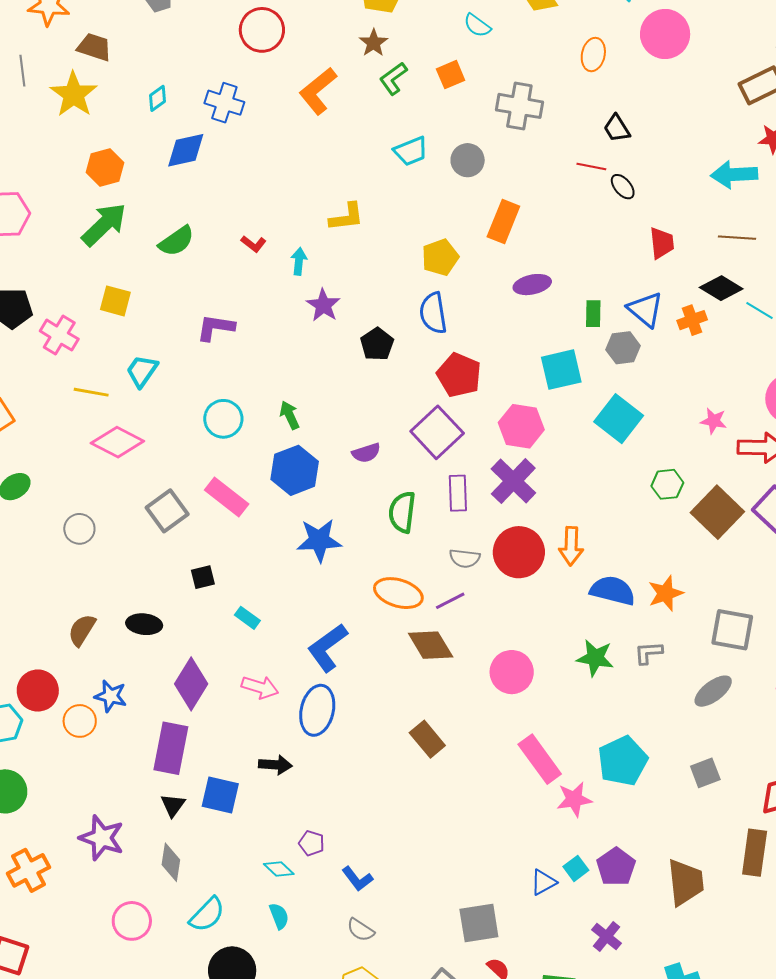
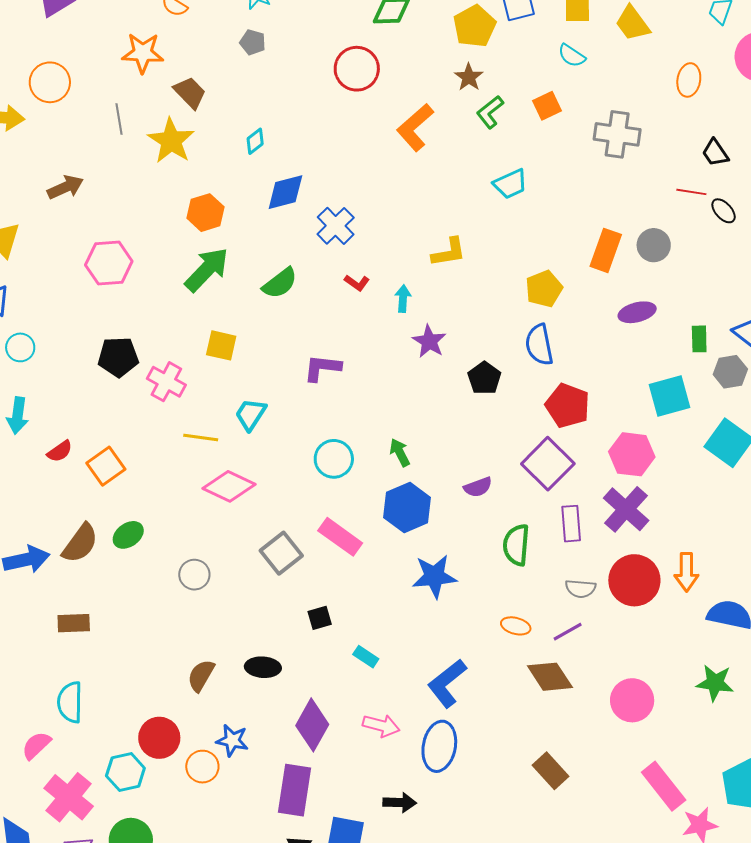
brown trapezoid: (94, 47) -> (190, 93), turned 30
blue cross: (224, 103) -> (336, 226), moved, turned 30
gray circle: (468, 160) -> (654, 245), moved
orange ellipse: (398, 593) -> (516, 626), size x0.6

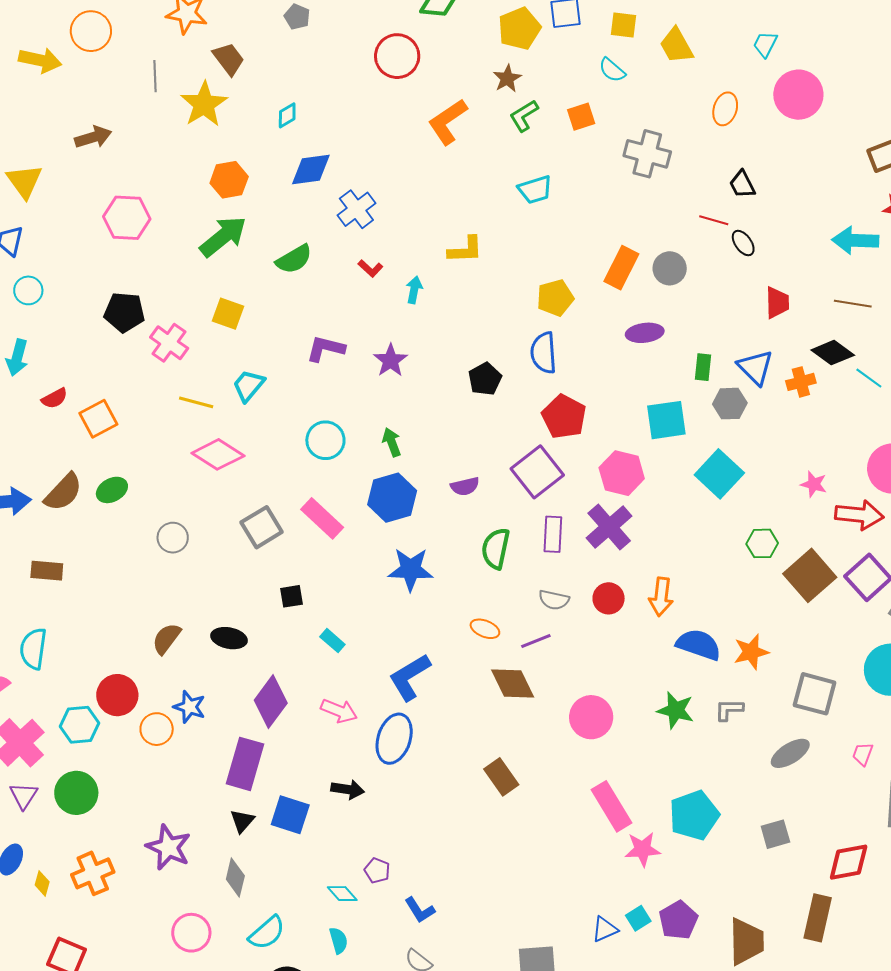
purple star: (429, 341) -> (391, 360), moved
red circle: (634, 580) -> (609, 598), size x0.6

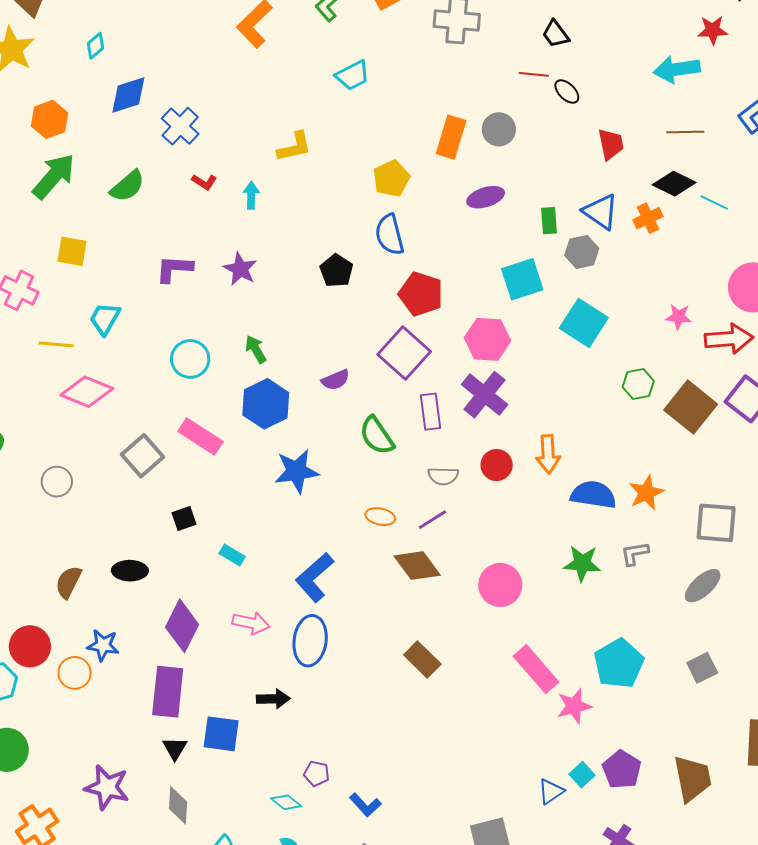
green semicircle: (496, 548) -> (377, 436), turned -36

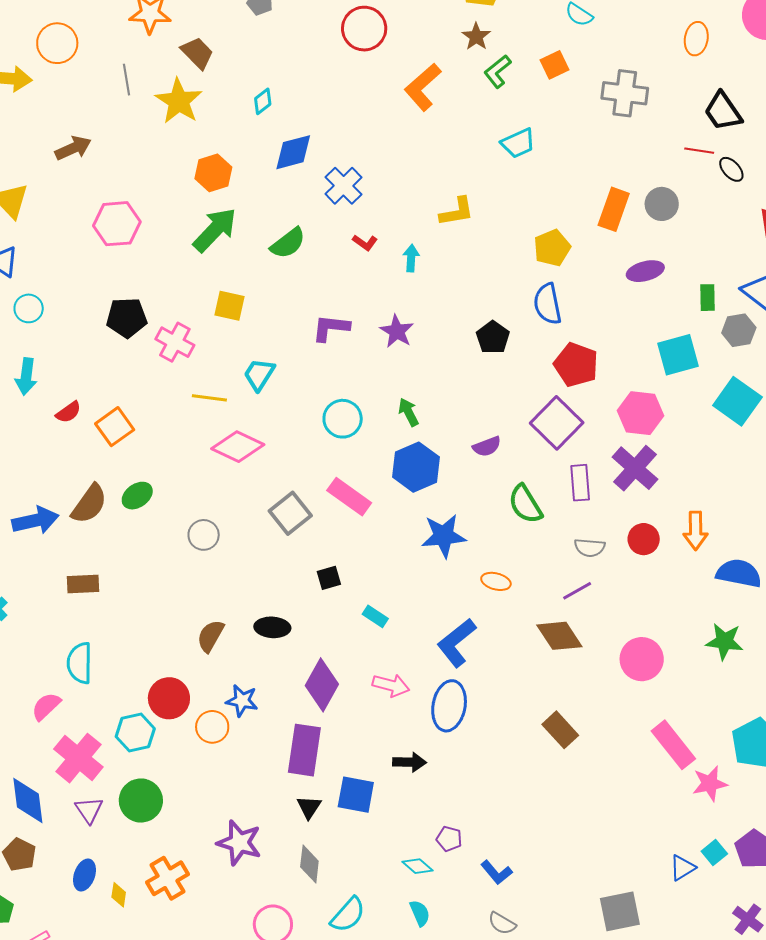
black trapezoid: (556, 34) -> (723, 111), size x1.4
orange ellipse: (380, 517) -> (496, 581), moved

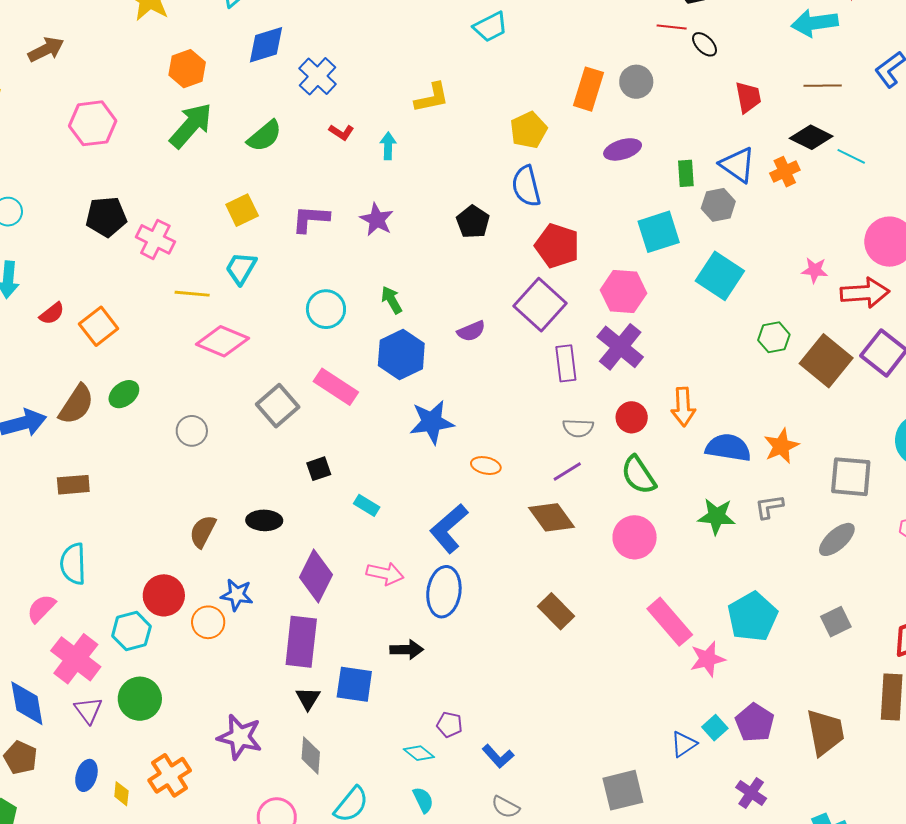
yellow square: (230, 306) -> (242, 210), moved, turned -36
green semicircle: (525, 504) -> (638, 475), moved

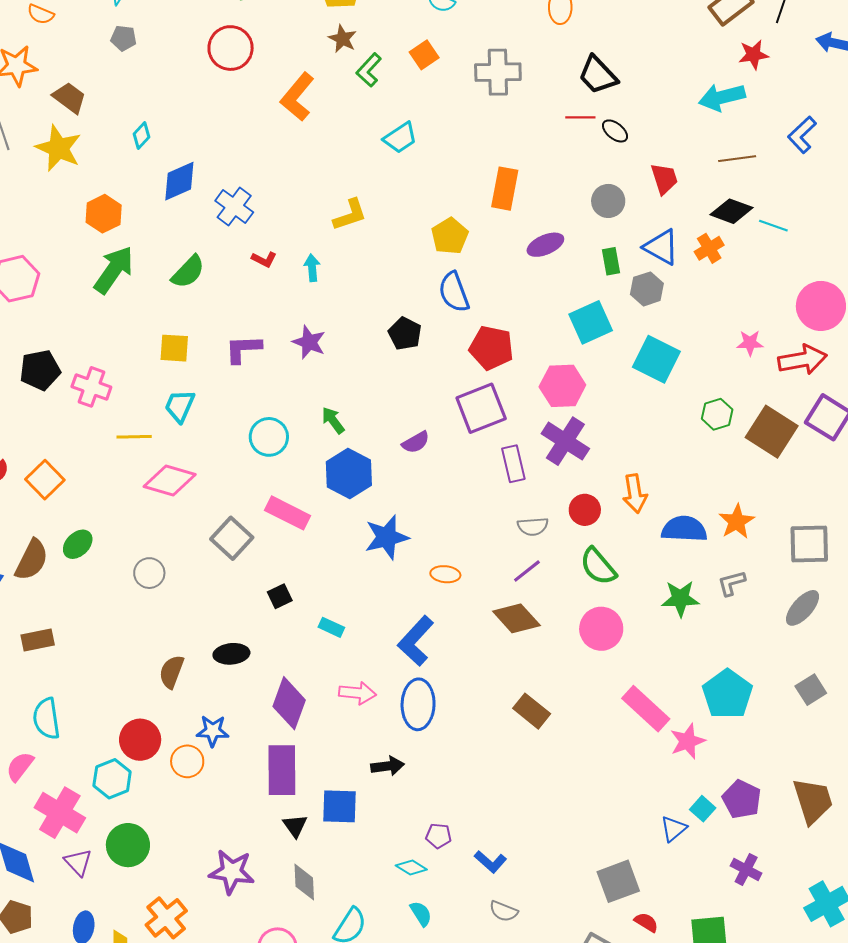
gray circle: (636, 82) -> (608, 201), moved
yellow square: (242, 210) -> (174, 348), turned 36
purple square: (540, 305) -> (481, 408), turned 33

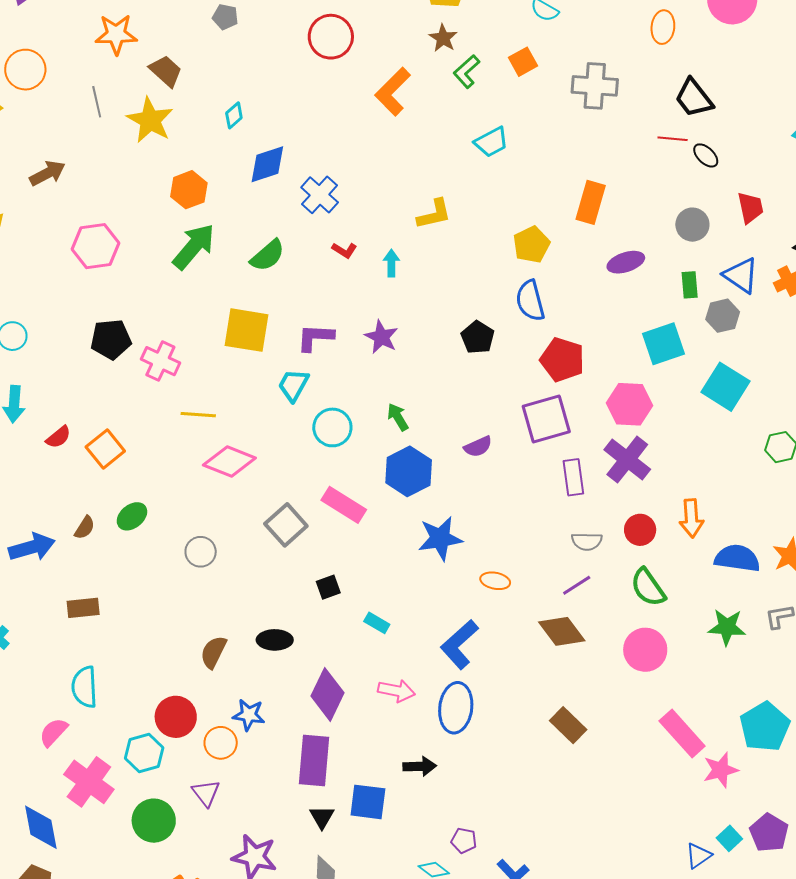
yellow square: (174, 348) -> (247, 330), size x1.5
cyan trapezoid: (180, 406) -> (293, 385), moved
brown semicircle: (32, 560) -> (85, 528), size x0.6
purple triangle: (78, 862) -> (206, 793), moved

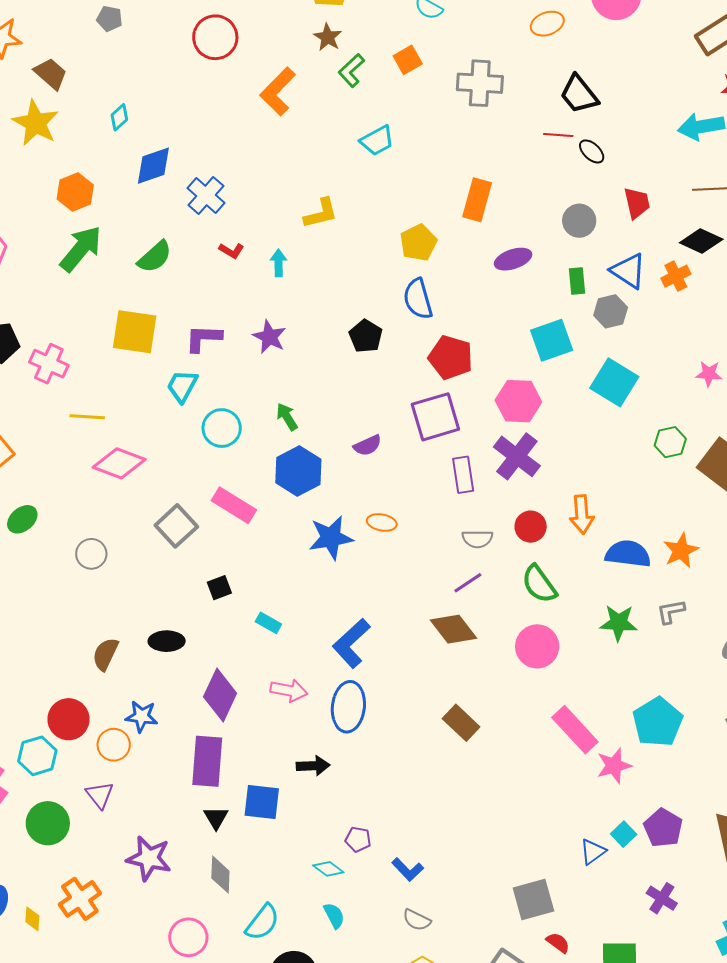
orange ellipse: (663, 27) -> (547, 24), turned 64
orange ellipse: (495, 581) -> (382, 522), moved

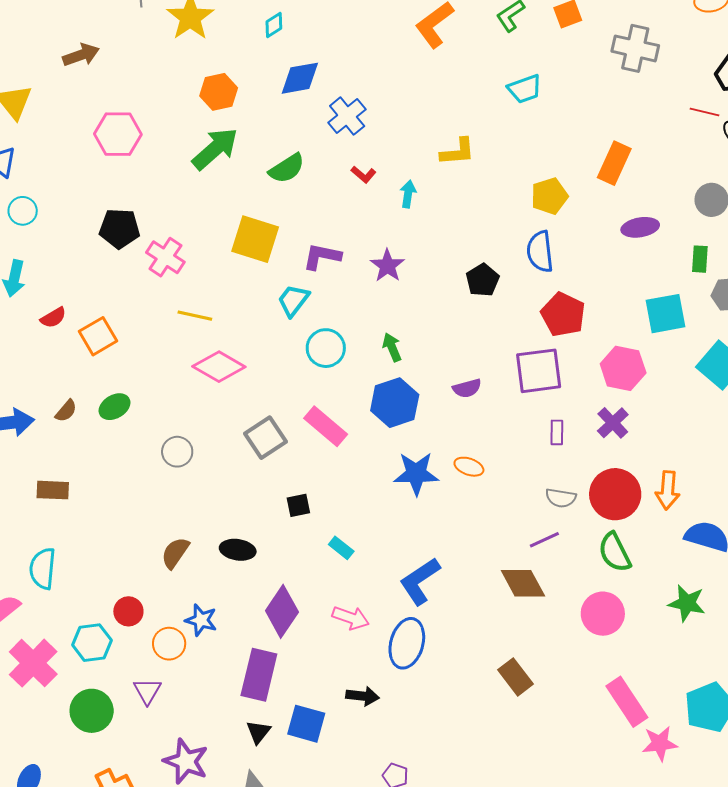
purple cross: (517, 456) -> (613, 423), size x0.7
purple rectangle: (463, 475) -> (557, 432), size x0.7
red circle: (531, 527) -> (615, 494), size x1.6
red circle: (69, 719) -> (128, 611), size x0.7

